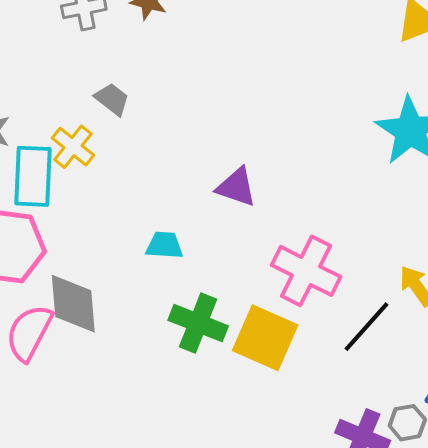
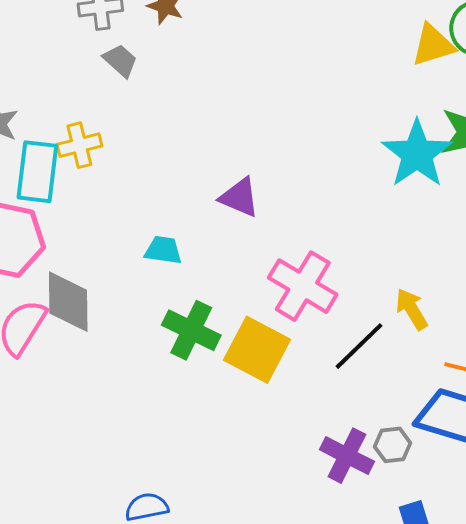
gray trapezoid: (112, 99) -> (120, 61), moved
yellow cross: (73, 147) -> (79, 145), turned 33

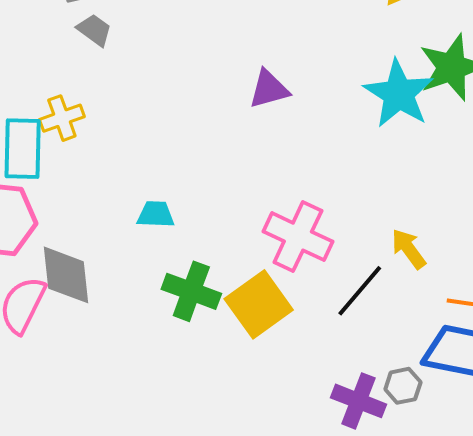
purple triangle: (239, 197) -> (269, 89), moved, turned -33
yellow square: (257, 350) -> (259, 304), turned 32

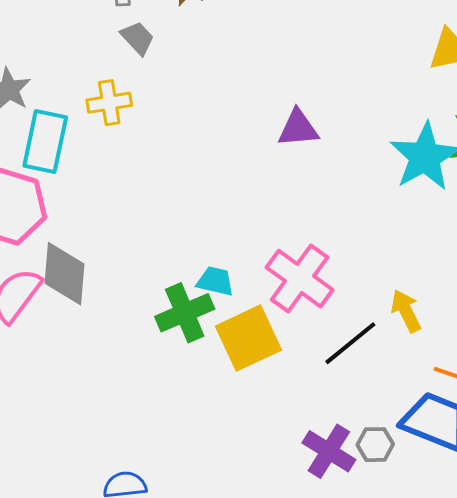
yellow cross: (62, 118) -> (109, 103), moved
cyan trapezoid: (156, 214) -> (215, 281), moved
green cross: (191, 291) -> (185, 313), turned 36

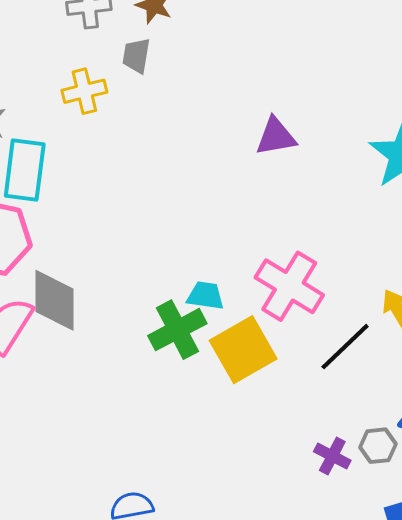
gray trapezoid: (138, 38) -> (136, 56), moved, turned -123
yellow cross: (109, 103) -> (84, 91), moved
purple cross: (329, 451) -> (332, 456), size x0.7

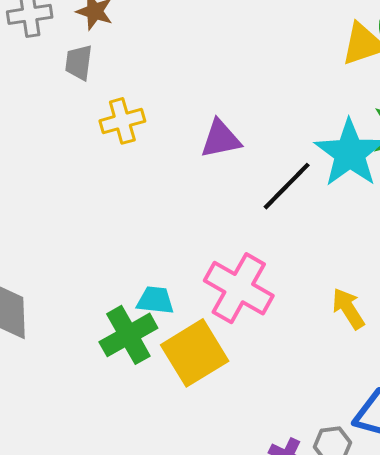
yellow cross: (84, 91) -> (122, 121), moved
black line: (345, 347) -> (287, 186), moved

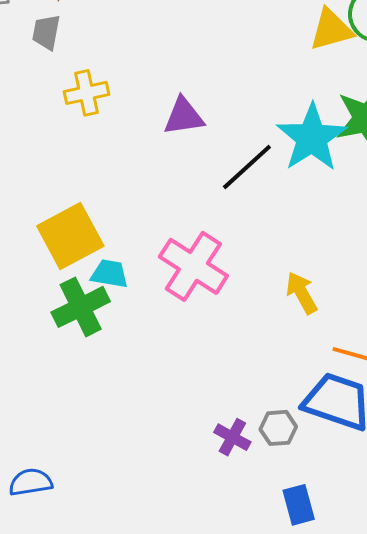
yellow square: (195, 353) -> (70, 236), moved

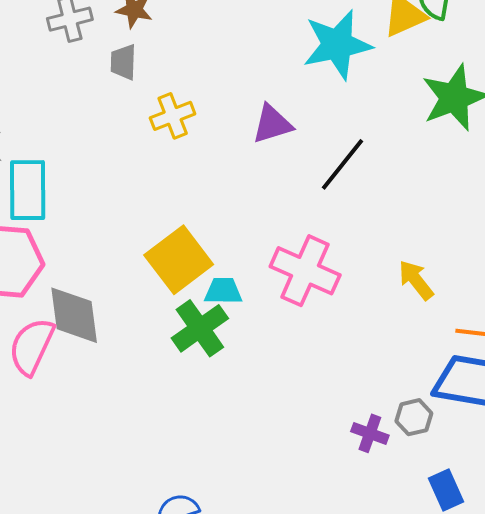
cyan star: (312, 138) -> (337, 45), moved, turned 30

